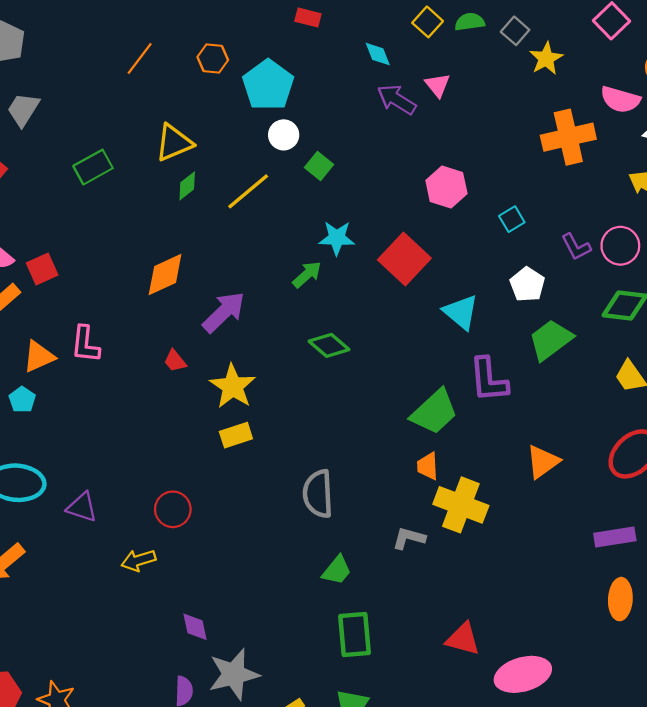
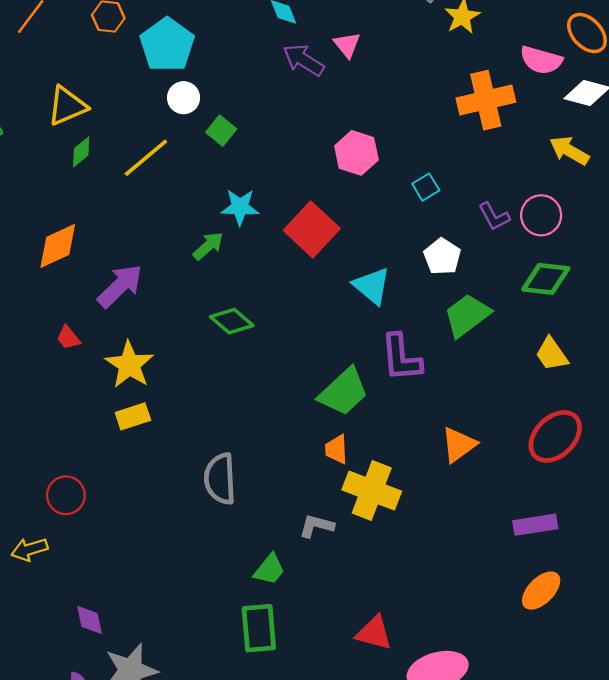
green trapezoid: (337, 570) -> (269, 569), moved
orange ellipse: (620, 599) -> (541, 591), turned 42

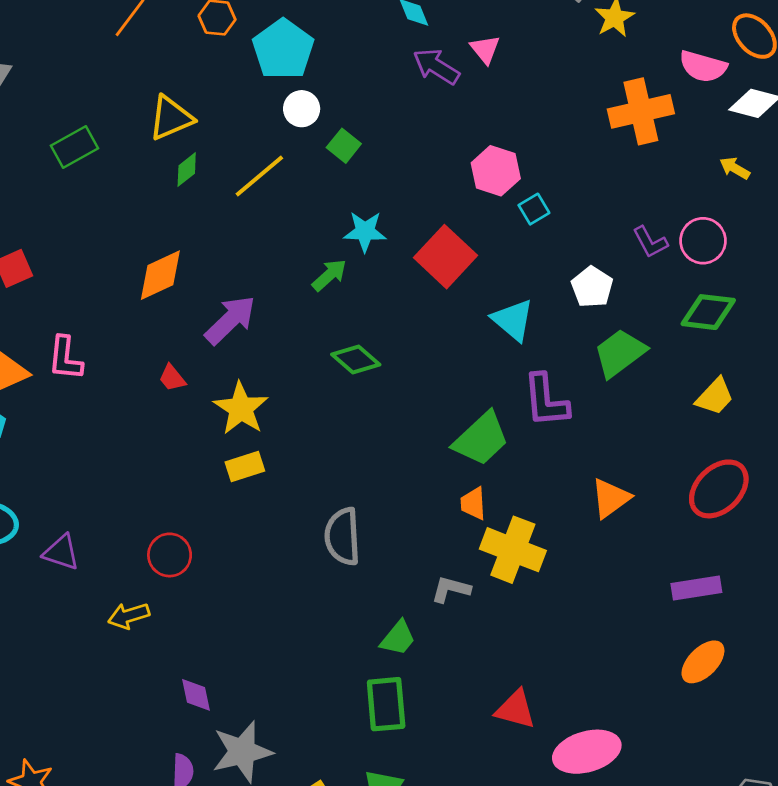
yellow arrow: (569, 151) -> (735, 168), size x0.7
cyan square: (426, 187) -> (534, 209), moved
yellow trapezoid: (552, 354) -> (715, 397), turned -102

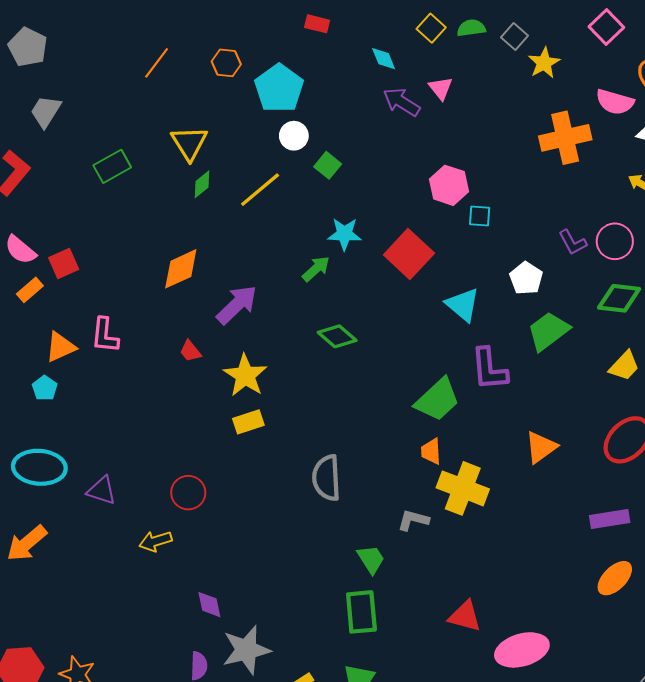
yellow triangle: (171, 118) -> (189, 143), turned -39
cyan square: (534, 209) -> (480, 216), turned 35
green trapezoid: (398, 638) -> (371, 559), turned -72

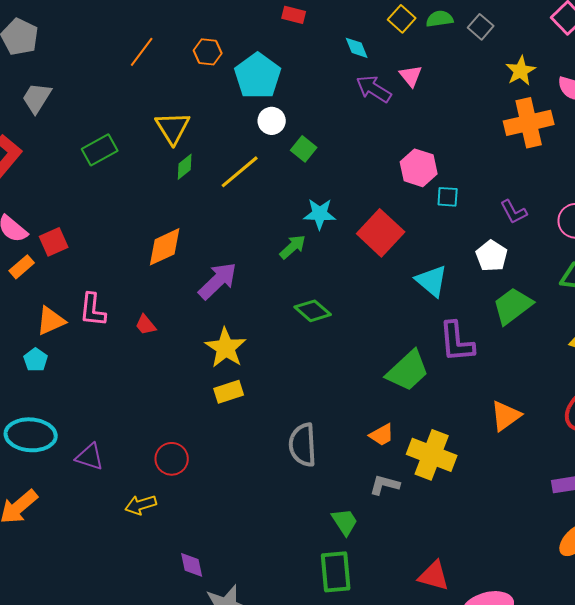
yellow star: (544, 63) -> (521, 71), moved
purple L-shape: (573, 242) -> (514, 212), moved
red trapezoid: (190, 351) -> (146, 325), moved
orange trapezoid: (431, 451) -> (382, 435), moved, turned -116

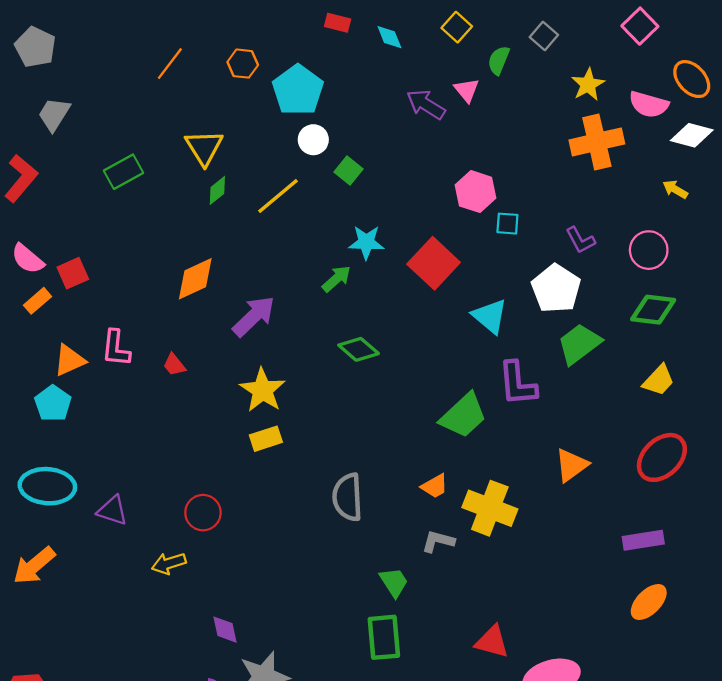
green semicircle: (440, 19) -> (499, 60), moved, turned -60
cyan diamond: (357, 48) -> (389, 37), moved
white pentagon: (492, 256) -> (556, 289), size x1.4
cyan pentagon: (36, 360) -> (53, 403), size x1.4

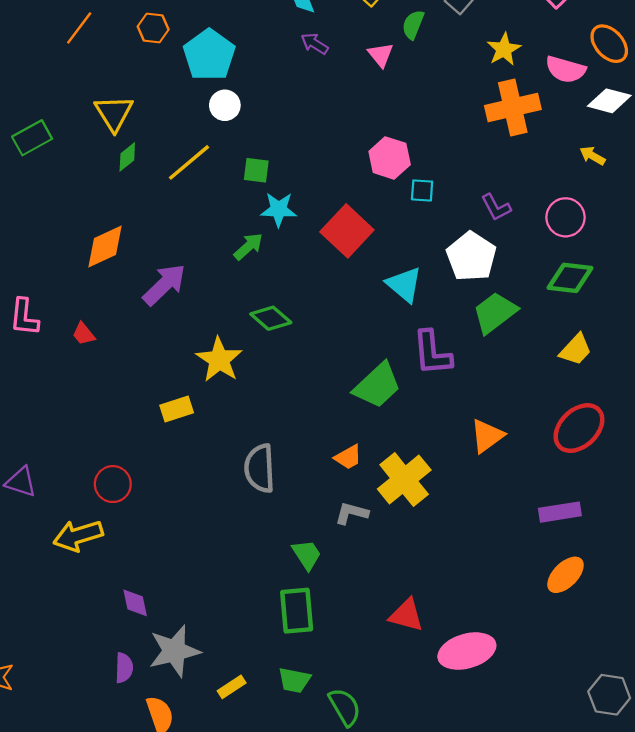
purple arrow: (426, 104) -> (314, 44), moved, size x0.7
green square: (349, 171) -> (256, 170), moved, turned -32
yellow star: (263, 390) -> (219, 360), moved
yellow cross: (490, 508) -> (404, 480), turned 30
yellow arrow: (169, 563) -> (78, 536), size x1.4

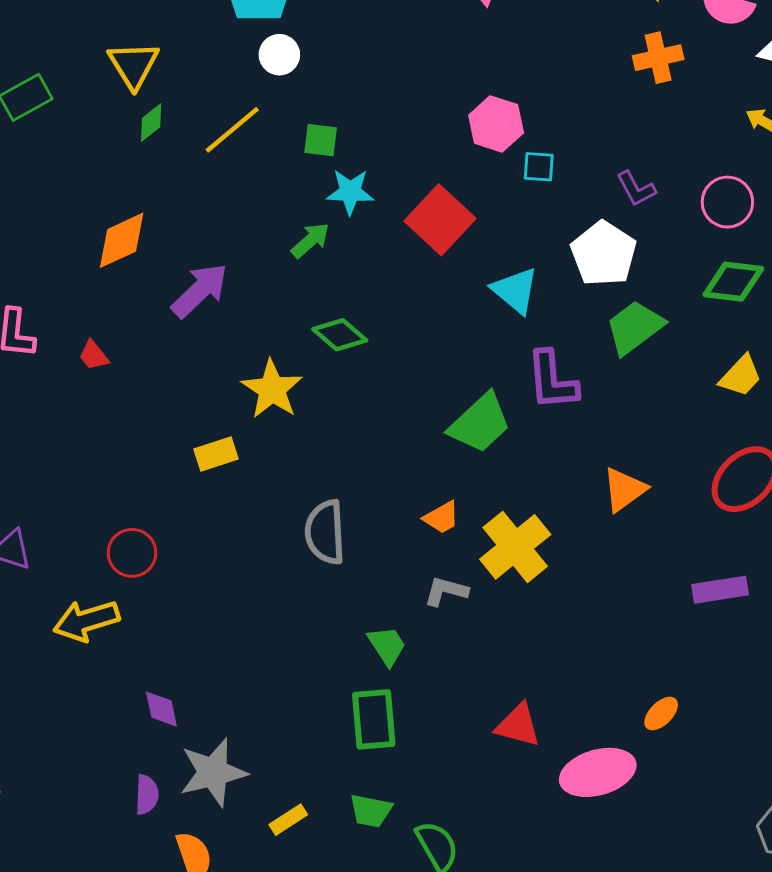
orange cross: (513, 108) -> (658, 58), size x0.7
orange ellipse: (566, 575) -> (661, 713), moved, size x0.7

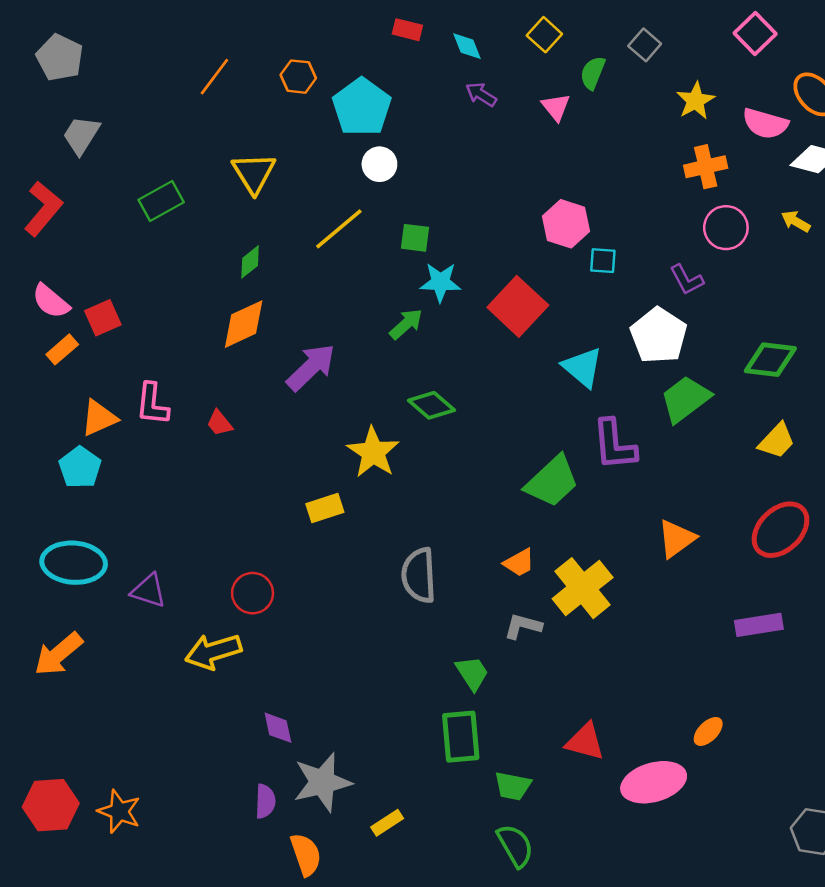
green diamond: (151, 122) -> (250, 262), moved
pink circle: (727, 202) -> (726, 228), moved
green trapezoid: (371, 811) -> (513, 786), moved

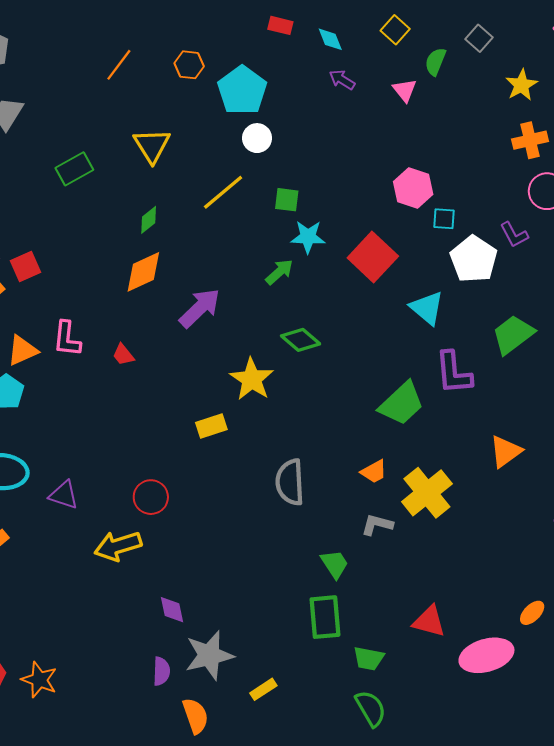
white pentagon: (659, 335) -> (474, 259), moved

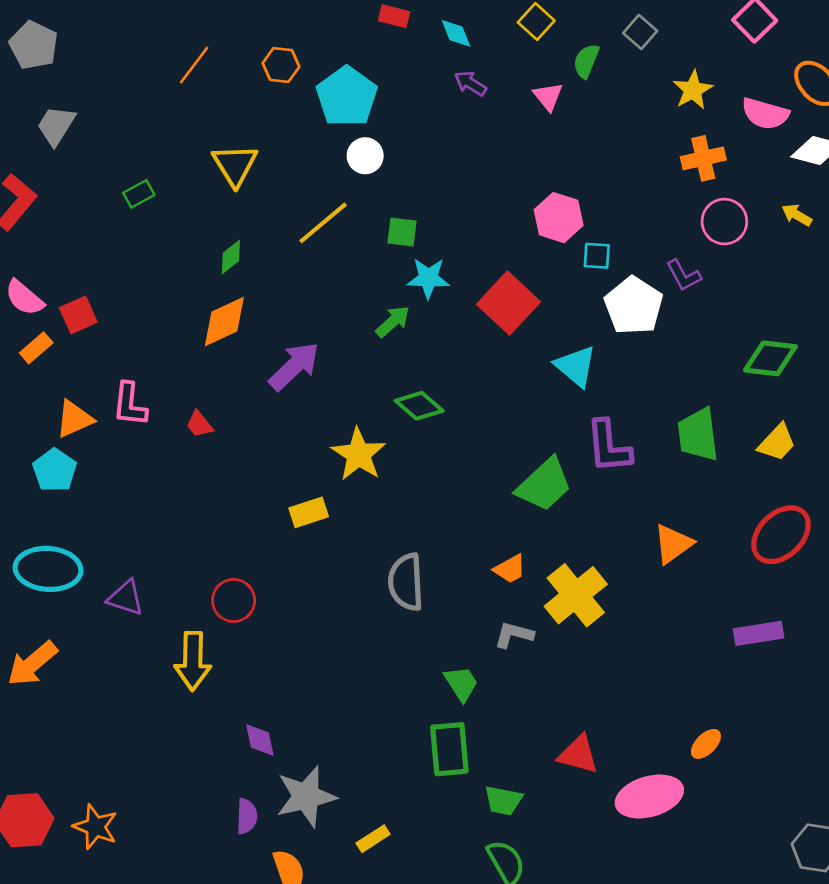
green rectangle: (74, 169) -> (139, 194), size x0.7
green trapezoid: (513, 335) -> (698, 435), moved, turned -60
yellow arrow: (118, 546) -> (193, 661), turned -72

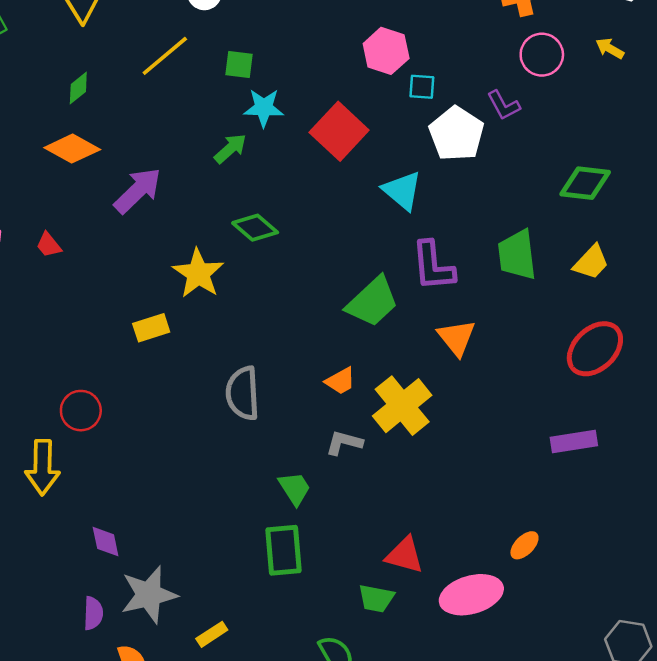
orange diamond: (224, 322) -> (72, 149), turned 54
orange triangle: (673, 544) -> (457, 338), moved, turned -33
green trapezoid: (503, 800) -> (376, 598), moved

